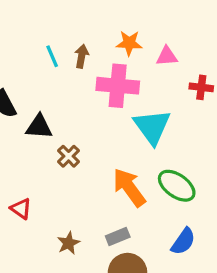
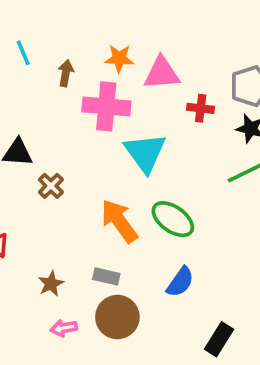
cyan line: (52, 56) -> (23, 53), moved
pink triangle: (167, 56) -> (162, 73), size x1.5
gray rectangle: (118, 237) -> (106, 276), turned 35

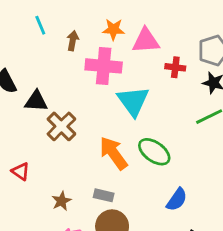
brown cross: (51, 186) -> (61, 126), size x1.5
blue semicircle: (180, 282) -> (177, 200), moved

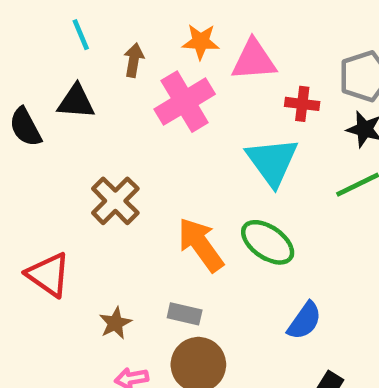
pink cross: (104, 66) -> (185, 102), turned -36
black triangle: (36, 101) -> (76, 102), moved
cyan triangle: (133, 101) -> (272, 162), moved
red triangle: (21, 171) -> (48, 275), size x1.5

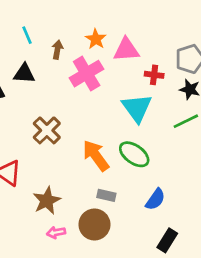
orange star: (201, 42) -> (96, 39), turned 30
gray rectangle: (185, 314) -> (106, 195), moved
brown star: (115, 323) -> (47, 201), size x1.5

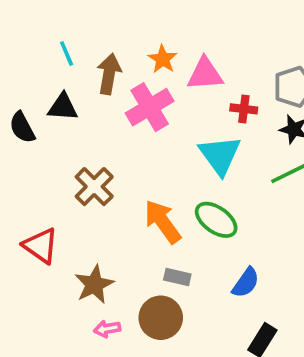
brown arrow: (57, 50) -> (109, 74), size x1.5

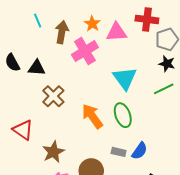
black triangle: (63, 107) -> (37, 68), moved
red cross: (244, 109) -> (147, 19), moved, size x1.5
green ellipse: (216, 220) -> (123, 115), turned 35
gray rectangle: (177, 277) -> (119, 152), moved

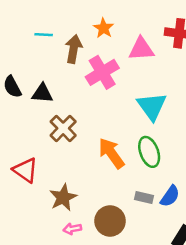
cyan line: (38, 21) -> (44, 35), turned -64
orange star: (92, 24) -> (104, 28), moved

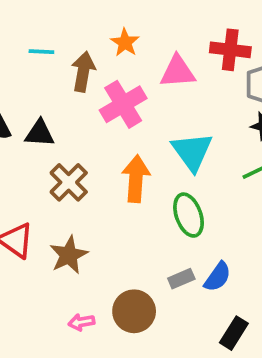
orange arrow: (111, 153) -> (136, 179), moved, turned 40
brown star: (63, 198) -> (69, 255), moved
gray rectangle: (144, 198) -> (181, 279), turned -36

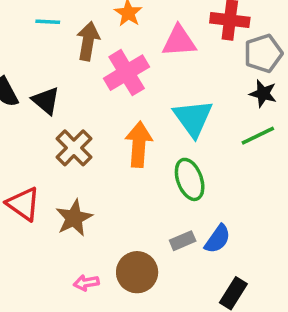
black triangle: (40, 133) -> (46, 101), turned 36

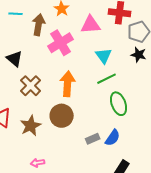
cyan triangle: (193, 118) -> (104, 56), moved, size x0.7
green line: (258, 136) -> (107, 79), moved
green ellipse: (190, 179) -> (119, 104), moved
brown circle: (137, 272) -> (62, 116), moved

